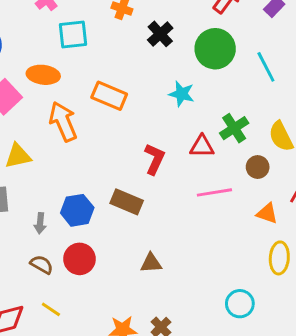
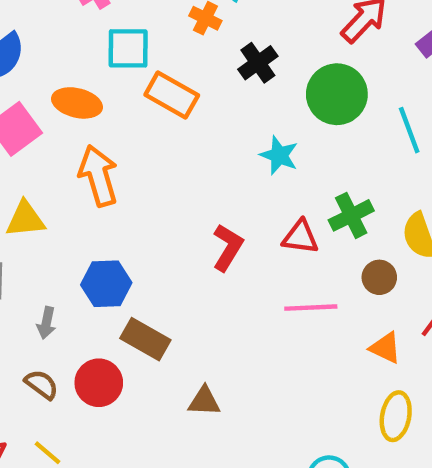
orange rectangle: (109, 96) -> (172, 95), moved
brown rectangle: (127, 202) -> (145, 339), moved
blue hexagon: (77, 210) -> (106, 284), moved

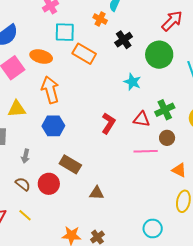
brown circle: (379, 277) -> (167, 138), moved
blue hexagon: (106, 284) -> (53, 126), moved

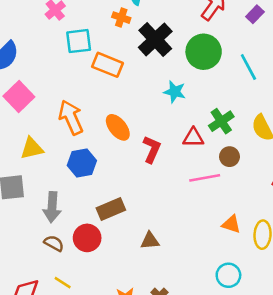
black cross: (124, 40) -> (155, 39), size x1.5
orange ellipse: (41, 57) -> (118, 127), moved, turned 45
gray arrow: (25, 156) -> (52, 207), size x1.6
brown rectangle: (70, 164) -> (111, 209), turned -45
orange triangle: (179, 170) -> (231, 224), moved

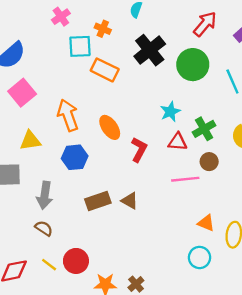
orange cross: (121, 18) -> (103, 29), moved
cyan star: (175, 92) -> (170, 112), moved, turned 30
red circle: (87, 238) -> (76, 261), moved
brown triangle: (150, 241) -> (130, 201), moved, turned 30
cyan circle: (228, 275) -> (200, 257), moved

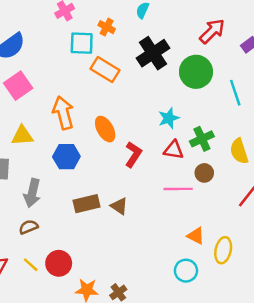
brown semicircle: (44, 228) -> (28, 227), turned -60

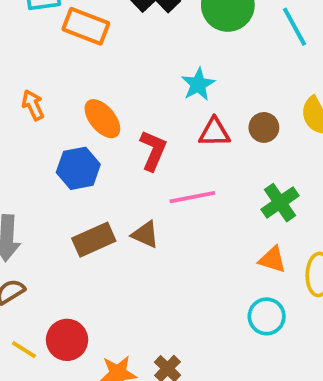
orange arrow: (63, 113) -> (33, 105), size x0.6
green cross: (202, 139) -> (280, 203), moved
blue hexagon: (66, 157) -> (78, 168), moved
brown circle: (204, 173) -> (264, 127), moved
pink line: (178, 189) -> (192, 197), moved

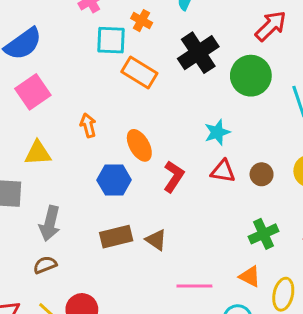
pink line: (192, 197) -> (194, 286), moved

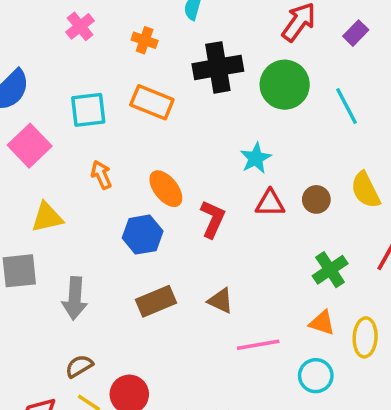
cyan square: (111, 40) -> (88, 110), moved
black cross: (198, 53) -> (218, 67), turned 33
brown triangle: (156, 240) -> (221, 301), moved
brown semicircle: (45, 265) -> (79, 366), moved

